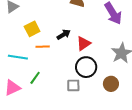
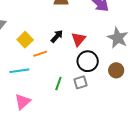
green line: (35, 78) -> (58, 83), moved

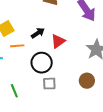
black circle: (88, 61) -> (42, 63), moved
green line: (58, 83) -> (14, 91), moved, turned -56

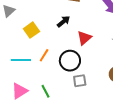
black arrow: (38, 33) -> (64, 22), moved
orange line: (17, 46) -> (44, 55), moved, turned -48

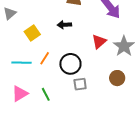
black arrow: (64, 22) -> (64, 25), turned -144
red triangle: (84, 38) -> (99, 42), moved

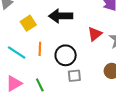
black arrow: (64, 25) -> (61, 16), size x1.6
orange line: (45, 58) -> (40, 49), turned -32
cyan line: (22, 63) -> (17, 53), turned 30

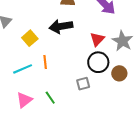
cyan line: (17, 53) -> (23, 69), turned -48
black circle: (66, 55) -> (98, 62), moved

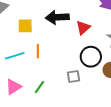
yellow square: (30, 38) -> (25, 26), turned 35
red triangle: (97, 39) -> (83, 28), moved
green line: (50, 98) -> (39, 87), turned 64

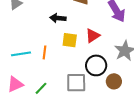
black arrow: (57, 17) -> (58, 18), moved, size x0.7
yellow square: (25, 26) -> (70, 40), moved
gray square: (74, 76) -> (76, 83), size x1.5

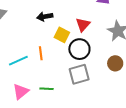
yellow square: (70, 40) -> (62, 35), turned 35
black circle: (96, 65) -> (79, 49), moved
green line: (41, 88) -> (47, 89), turned 64

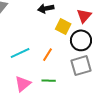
orange line: (41, 53) -> (47, 55), moved, turned 40

